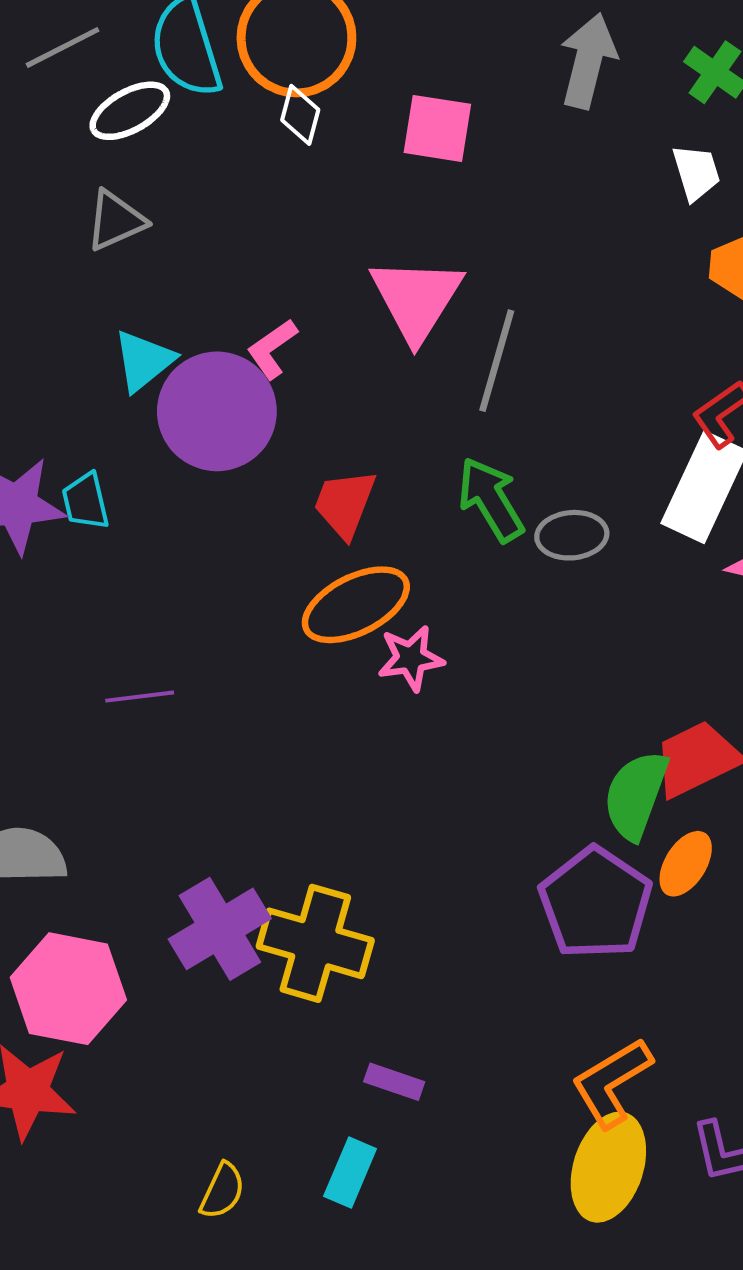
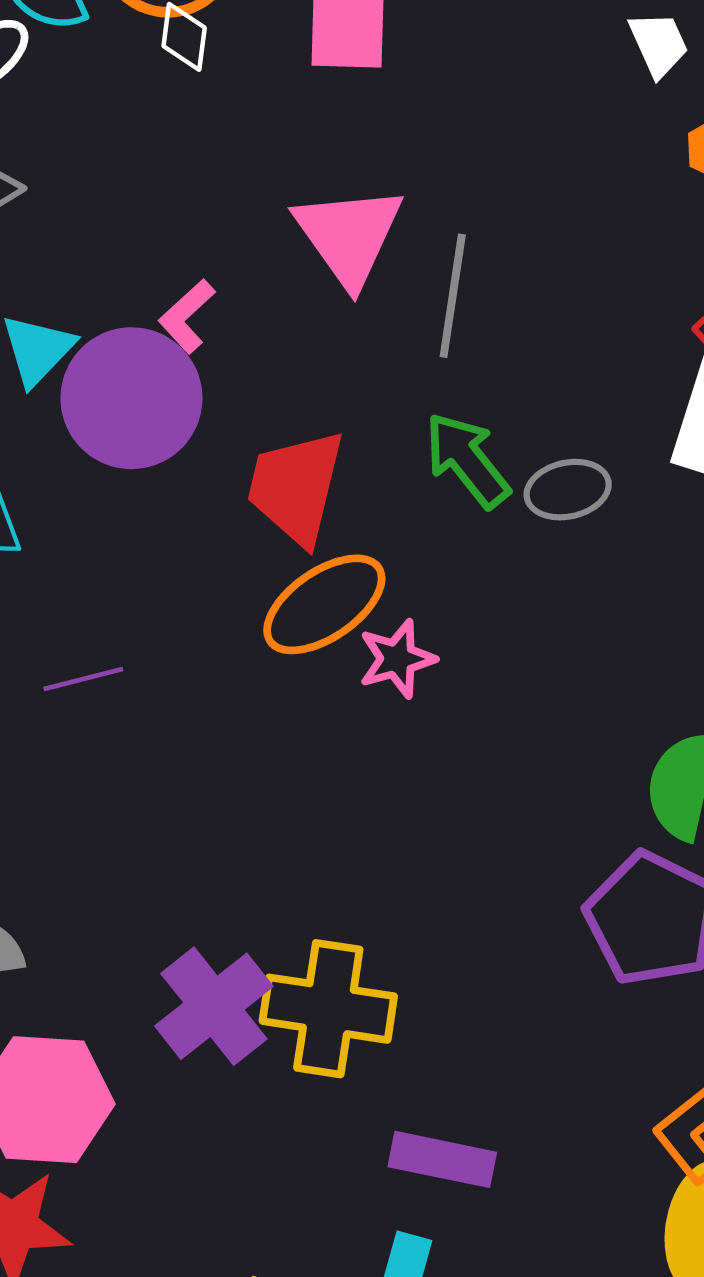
red trapezoid: (345, 504) -> (296, 487), size x1.4
purple line: (140, 697) -> (83, 679), moved
purple rectangle: (394, 1082) -> (442, 1159), size x1.5

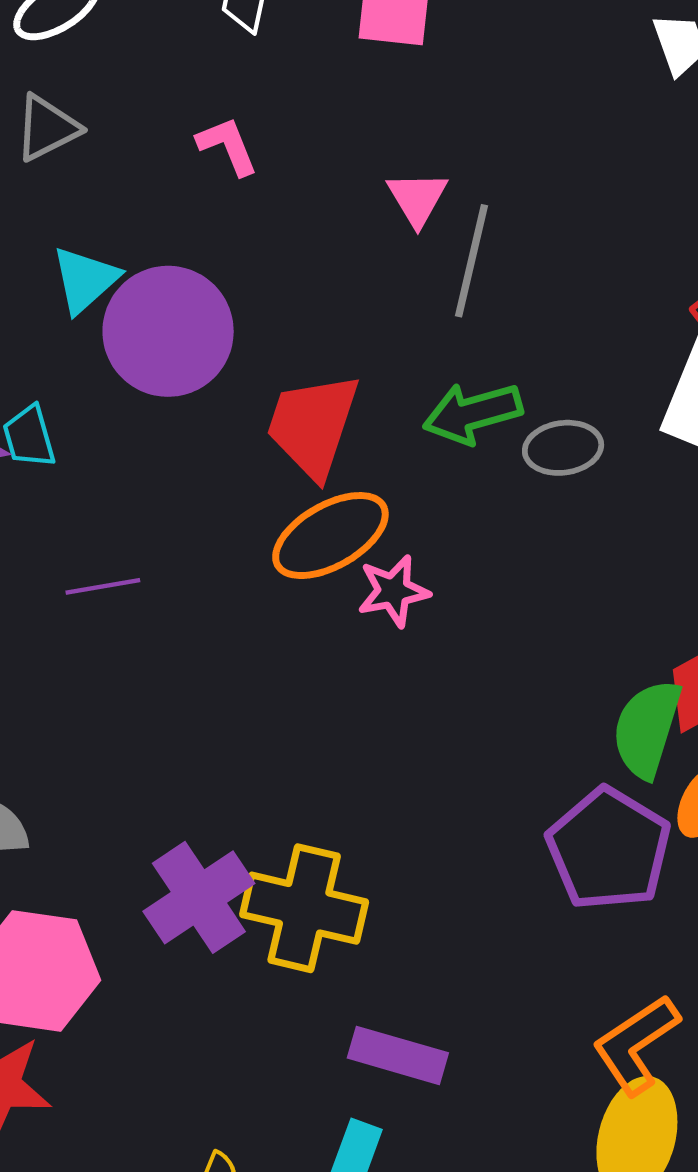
pink triangle: (349, 235) -> (417, 198), moved, size x0.6
pink L-shape: (187, 316) -> (227, 146), moved, turned 106
green arrow: (467, 460) -> (473, 413), turned -72

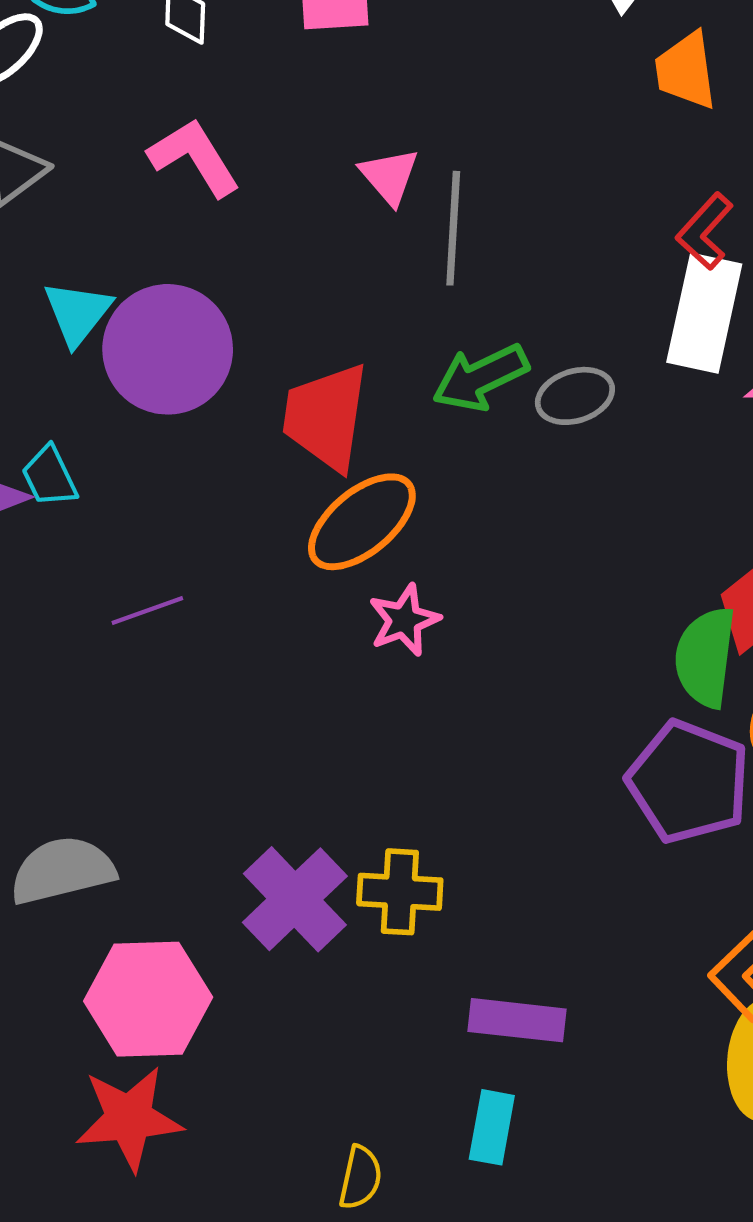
pink L-shape: (227, 146) -> (194, 157), size x1.4
pink star: (393, 591) -> (404, 620), moved
yellow cross: (304, 908) -> (400, 892), size x0.7

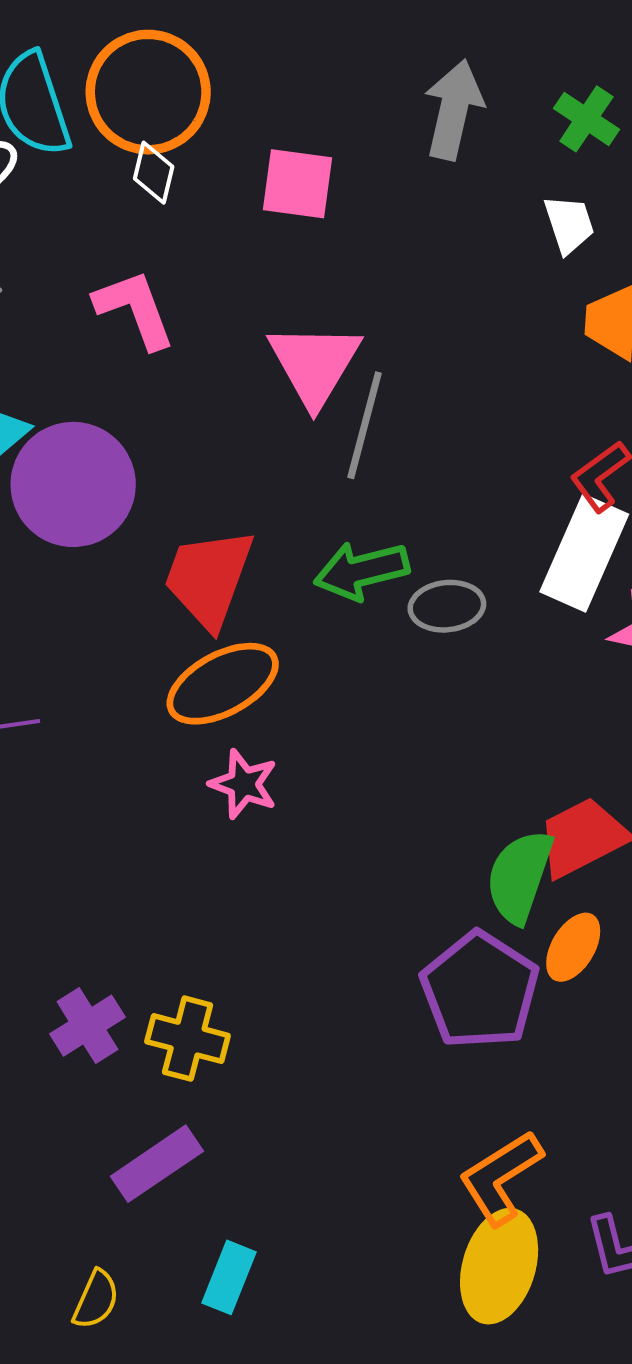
pink triangle: (389, 176) -> (314, 364), size x1.6
pink star: (404, 620) -> (244, 784), turned 30
purple cross: (295, 899) -> (88, 1026), size x0.7
purple rectangle: (517, 1020) -> (157, 1164), moved, turned -52

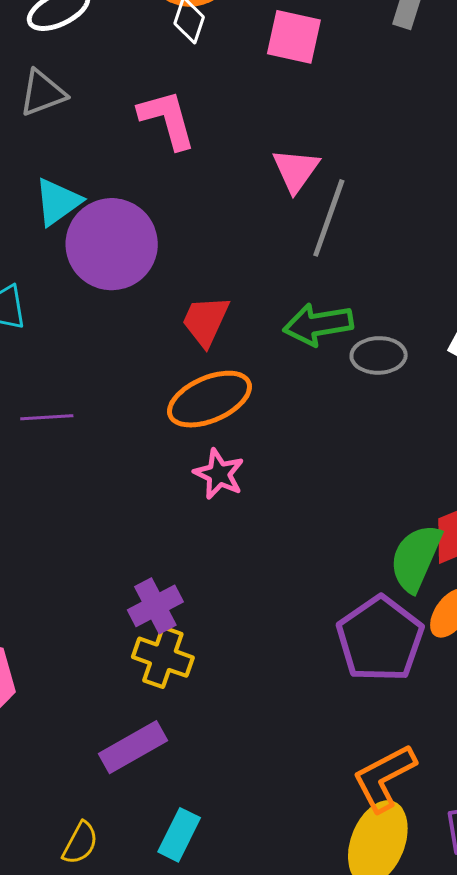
pink triangle: (314, 364) -> (296, 170), size x0.7
red trapezoid: (209, 578) -> (206, 321), size x0.7
purple cross: (88, 1026) -> (155, 606), moved

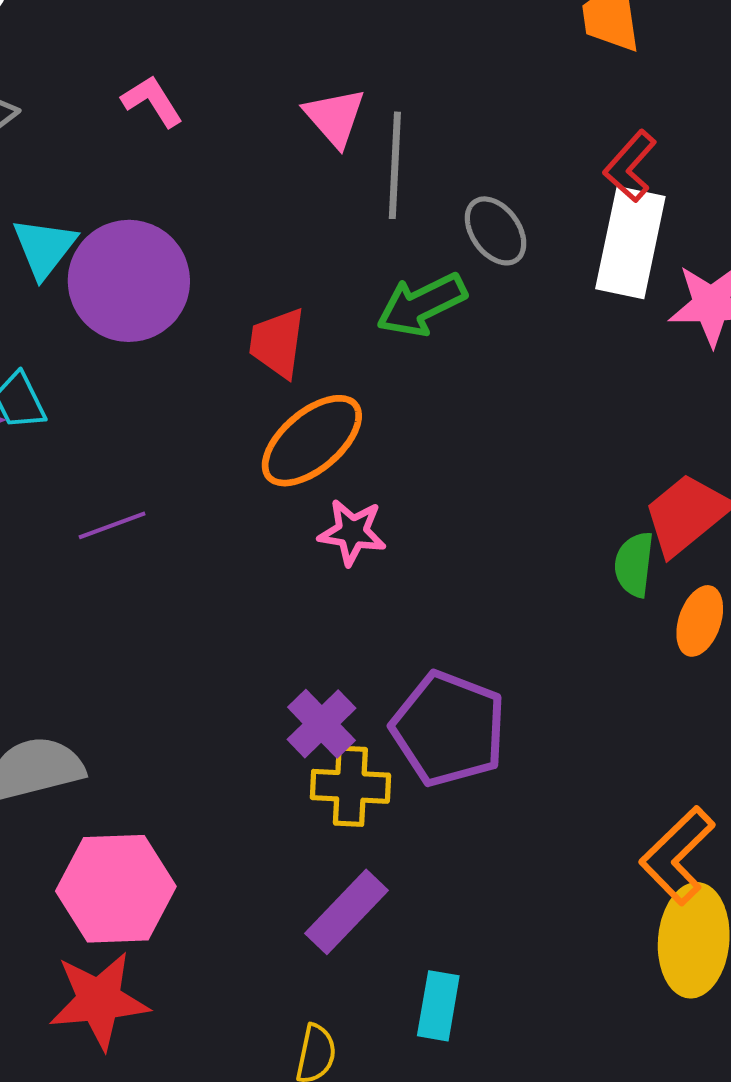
pink L-shape: (167, 119) -> (152, 101), size x0.7
gray ellipse: (379, 355) -> (496, 231), moved, turned 72
green semicircle: (416, 558) -> (634, 564), size x0.7
purple pentagon: (380, 639) -> (449, 729), moved

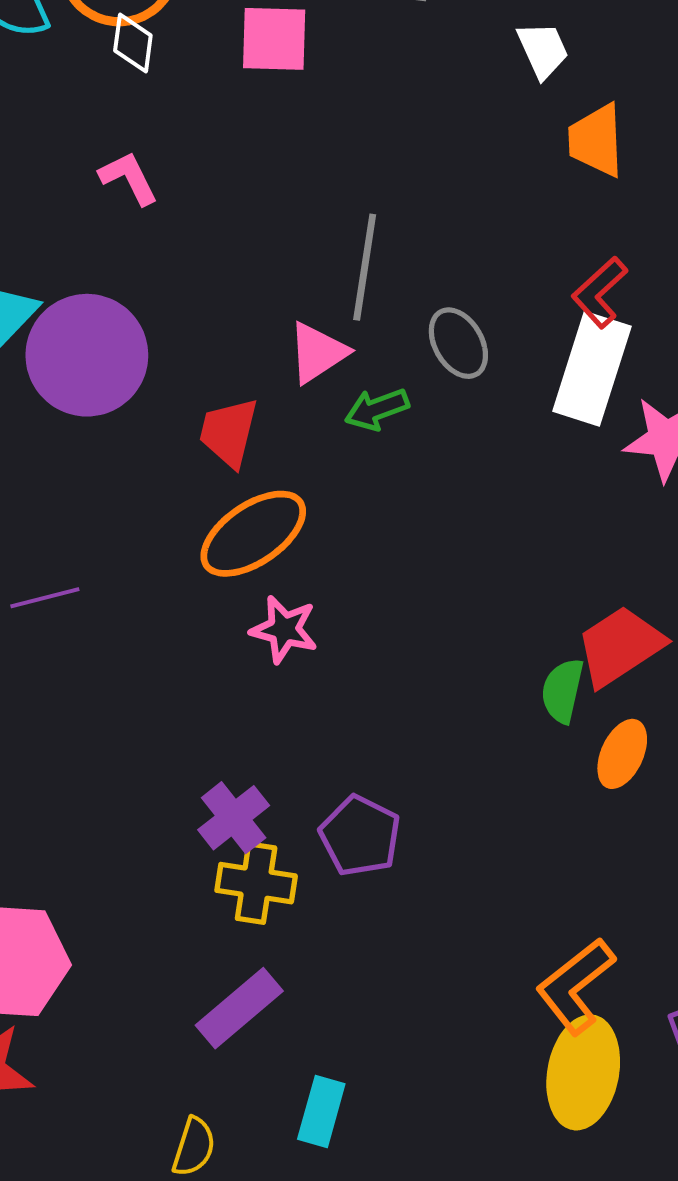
pink triangle: (335, 117) -> (318, 353), moved, turned 32
green arrow: (422, 305) -> (377, 409), size x0.7
purple pentagon: (449, 729) -> (360, 836), size x0.7

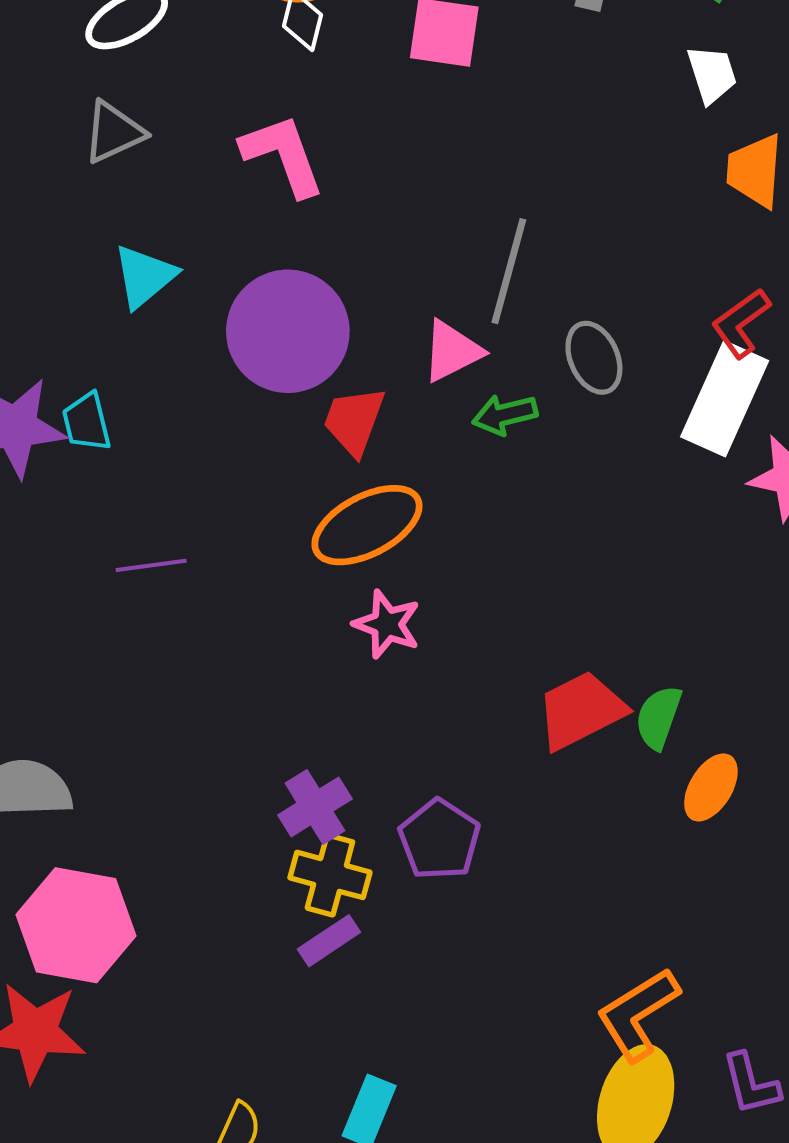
pink L-shape: (129, 178) -> (283, 155), size x1.5
purple circle: (87, 355) -> (288, 331), moved
red trapezoid: (620, 646) -> (581, 710), moved
purple rectangle: (239, 1008) -> (329, 941), moved, size x0.7

